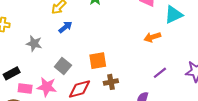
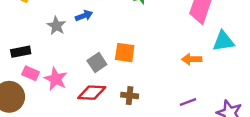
blue arrow: (65, 27) -> (84, 16), moved
orange square: (98, 61) -> (125, 53), moved
gray square: (63, 66) -> (97, 63), moved

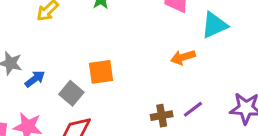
blue arrow: (84, 16) -> (35, 79), moved
brown cross: (130, 96) -> (162, 116), moved

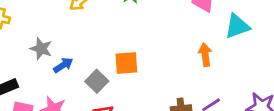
orange arrow: (183, 57) -> (205, 55), turned 95

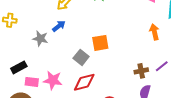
blue arrow: (63, 65) -> (59, 26), moved

